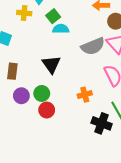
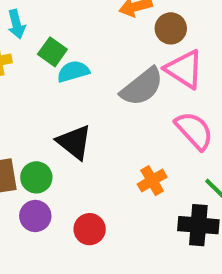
green circle: (42, 93) -> (36, 177), moved

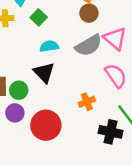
brown circle: (171, 28) -> (89, 13), moved
cyan semicircle: (73, 71) -> (49, 46), moved
red circle: (90, 229) -> (46, 125), size x1.6

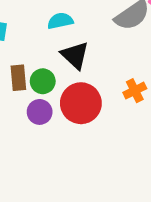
cyan semicircle: (49, 46) -> (60, 21), moved
red circle: (46, 125) -> (81, 103), moved

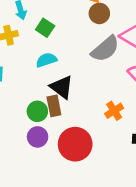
brown rectangle: (18, 78) -> (54, 106), moved
red circle: (81, 103) -> (75, 144), moved

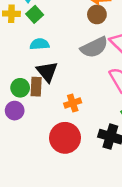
green square: (45, 28) -> (35, 14), moved
orange cross: (114, 111) -> (73, 103), moved
red circle: (75, 144) -> (65, 138), moved

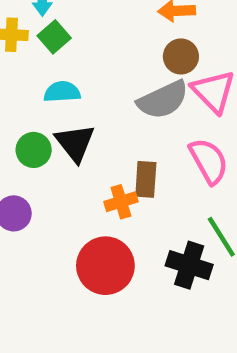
brown circle: (97, 14) -> (181, 56), moved
brown rectangle: (36, 87) -> (146, 179), moved
green circle: (20, 88) -> (34, 150), moved

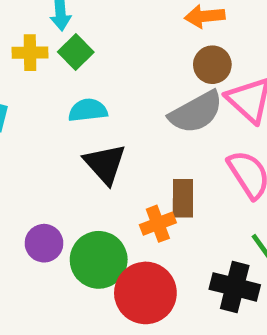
green circle: (34, 150) -> (99, 260), moved, size x1.5

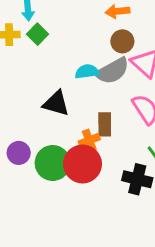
cyan semicircle: (88, 110) -> (87, 72), moved
black triangle: (105, 164) -> (56, 103), turned -32
red circle: (145, 293) -> (82, 164), moved

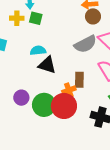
green square: (38, 34) -> (36, 18), turned -32
brown circle: (122, 41) -> (93, 16), moved
cyan semicircle: (87, 72) -> (38, 50), moved

